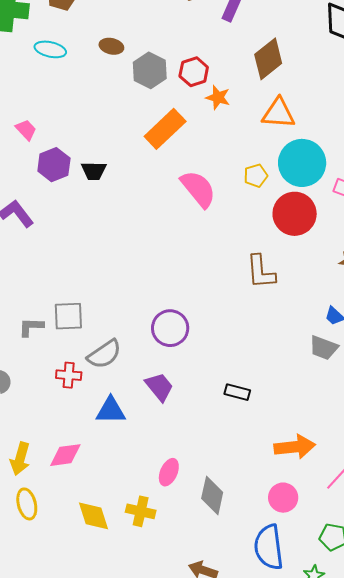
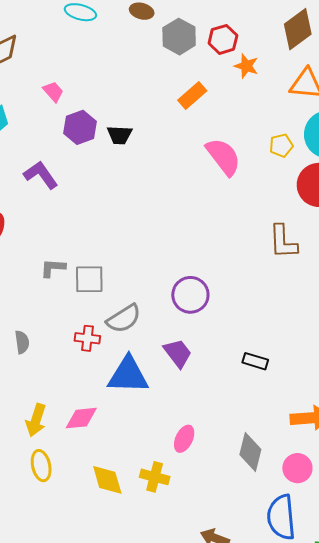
orange rectangle: (165, 129) -> (192, 96), size x0.7
gray L-shape: (31, 327) -> (53, 268), moved
blue triangle: (111, 410) -> (128, 375), size x1.4
gray diamond: (212, 495) -> (250, 452), moved

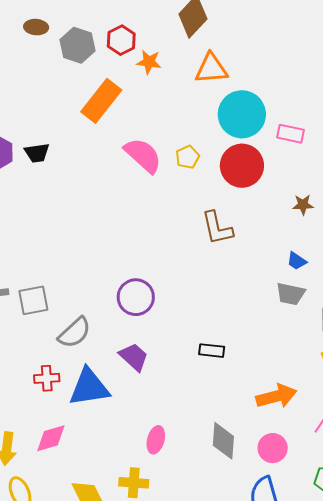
orange rectangle: (192, 96) -> (101, 101), size x1.5
yellow pentagon: (281, 145) -> (188, 157), moved
red cross: (87, 338) -> (47, 378), moved

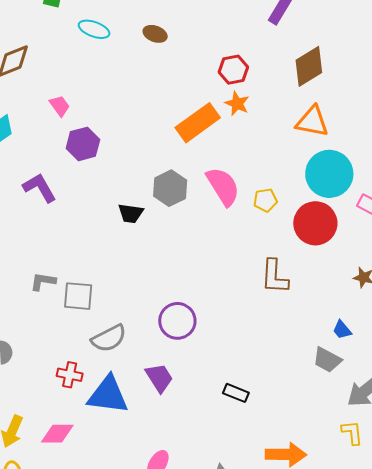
gray hexagon: (78, 45) -> (170, 188), moved
orange star: (149, 62) -> (237, 104), moved
black trapezoid: (37, 153) -> (131, 213), moved

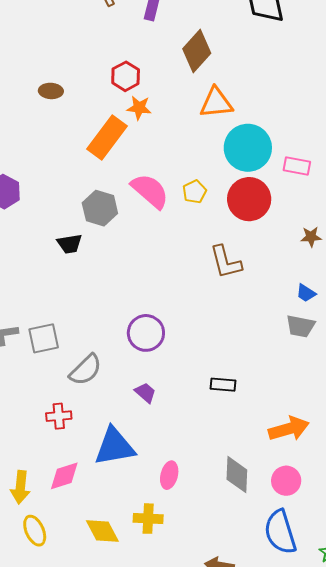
brown ellipse: (155, 34) -> (51, 91), moved
purple trapezoid: (159, 378) -> (145, 393), size x0.7
blue triangle: (108, 395) -> (115, 447), moved

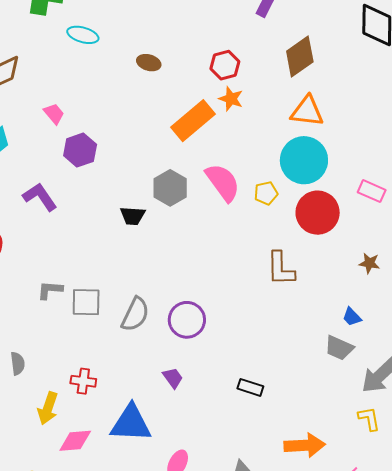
cyan circle: (248, 148) -> (304, 160), moved
gray semicircle: (86, 370) -> (135, 314), moved, turned -33
yellow arrow: (20, 487) -> (48, 408), moved

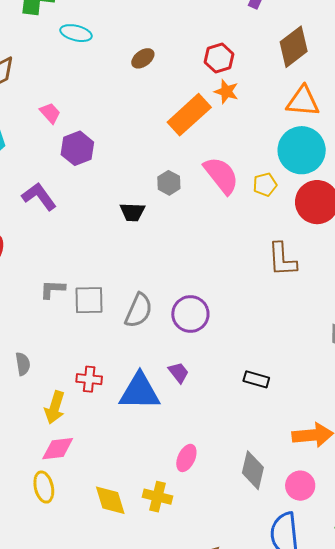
brown ellipse: (149, 63) -> (143, 58), turned -50
gray hexagon: (170, 188) -> (169, 183), size x0.7
blue triangle: (131, 423) -> (140, 392), moved
pink diamond: (75, 441) -> (58, 449), moved

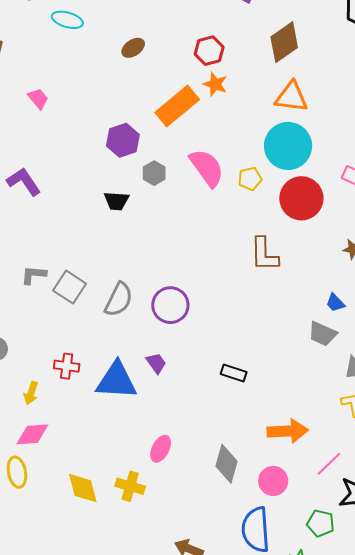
purple hexagon: (77, 148) -> (123, 140), moved
gray square: (89, 300) -> (70, 287), turned 32
yellow arrow: (55, 407) -> (31, 393), size x0.7

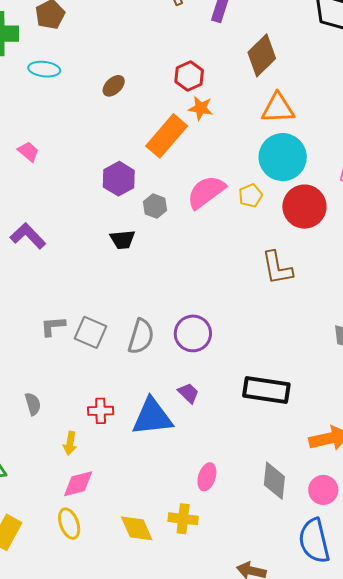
pink semicircle: (207, 168) -> (206, 192), turned -81
black rectangle: (234, 373) -> (266, 390), size x1.8

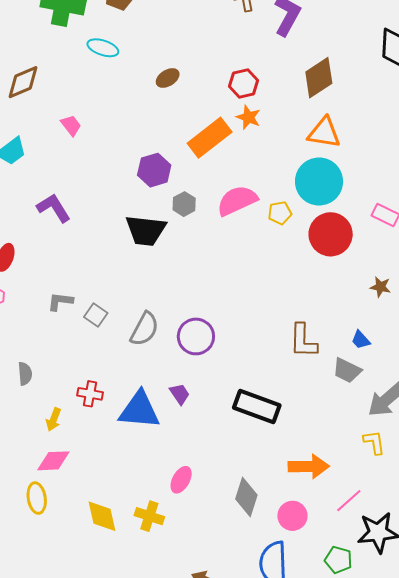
black trapezoid: (122, 240) -> (146, 230), size x1.6
brown L-shape: (277, 268) -> (303, 341), moved
gray square: (90, 332) -> (96, 315), size x0.7

